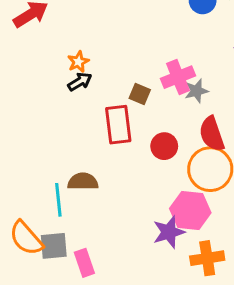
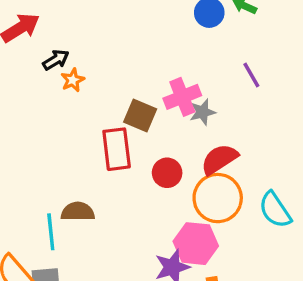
black arrow: (80, 82) -> (56, 60), moved
brown square: (140, 94) -> (140, 115), size x1.4
red semicircle: (212, 134) -> (219, 159), turned 76

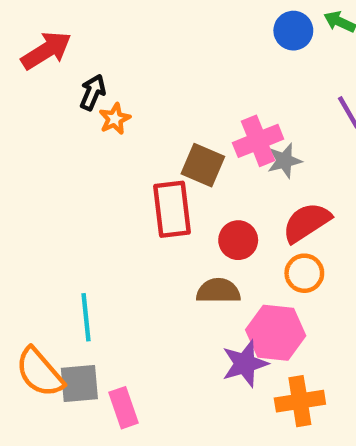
black arrow: (56, 60) -> (93, 92), turned -36
orange circle: (218, 198) -> (304, 273), size x0.6
brown semicircle: (78, 212) -> (218, 291), moved

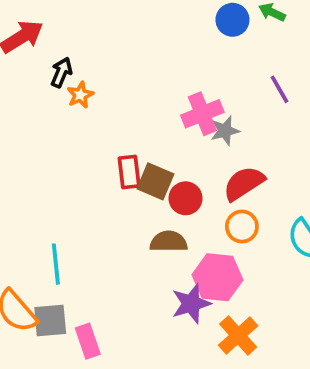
brown square: (203, 165) -> (155, 181), moved
red rectangle: (172, 209) -> (129, 172), size x0.7
orange cross: (300, 401) -> (238, 336), turned -33

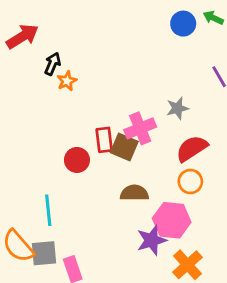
pink cross: (202, 114) -> (140, 128), moved
red circle: (186, 198) -> (77, 160), moved

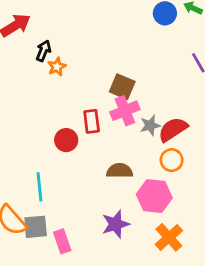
gray star: (177, 108) -> (150, 125), moved
brown square: (124, 147) -> (122, 87), moved
purple star: (152, 240) -> (116, 224), moved

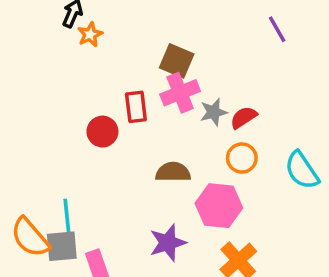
red semicircle: (173, 129) -> (244, 117), size x0.7
cyan line: (40, 187) -> (67, 218), moved

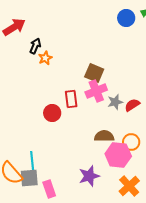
orange circle: (242, 158) -> (131, 142), moved
brown semicircle: (173, 172) -> (104, 136), moved

